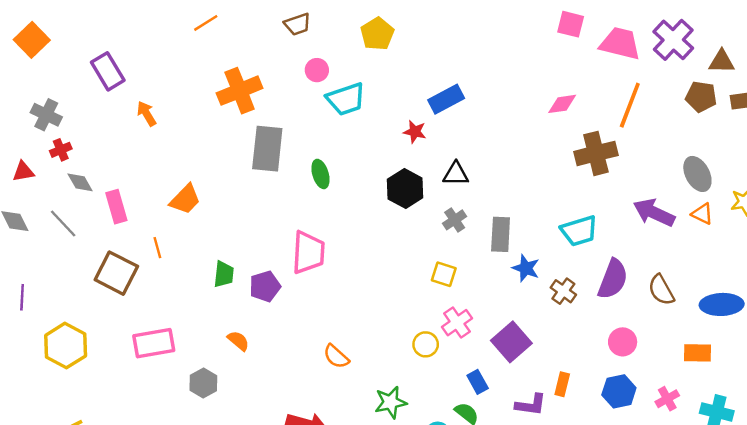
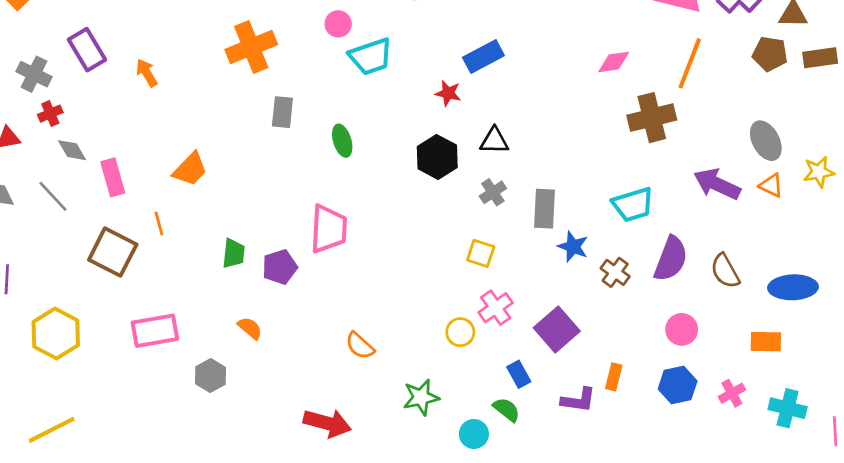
purple rectangle: (108, 71) -> (87, 50), moved
gray rectangle: (267, 149) -> (282, 112), size x0.6

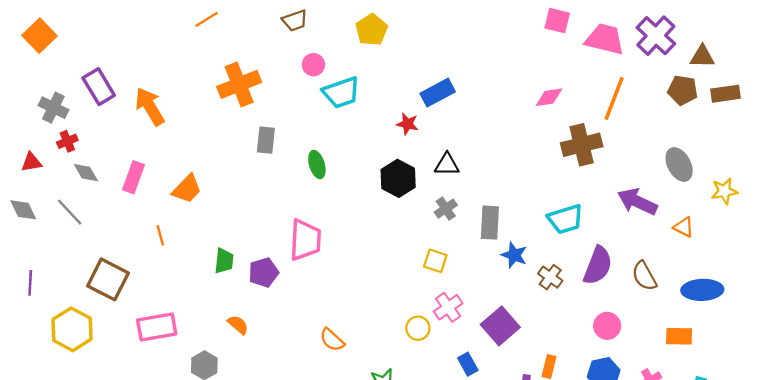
orange arrow: (147, 73) -> (150, 106), size x1.6
pink rectangle: (113, 177) -> (133, 177), moved, turned 36
orange triangle: (771, 185) -> (684, 227), moved
brown square: (113, 252) -> (108, 279), moved

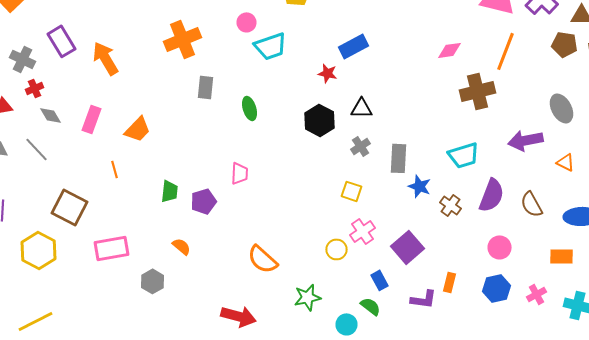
purple arrow: (637, 202) -> (526, 140), turned -36
pink trapezoid: (305, 240) -> (240, 173), size x0.6
orange semicircle: (332, 340) -> (262, 259), size x1.4

